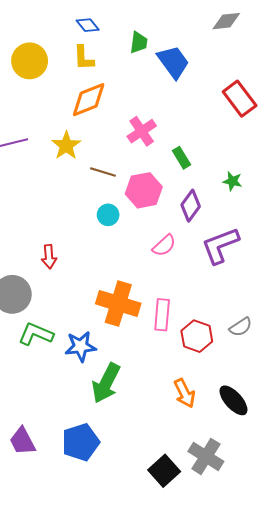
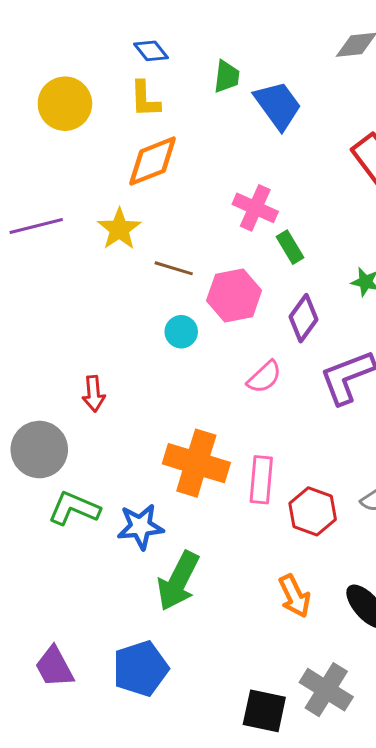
pink cross: (142, 131) -> (255, 208), moved, turned -32
black square: (164, 471) -> (264, 711), turned -36

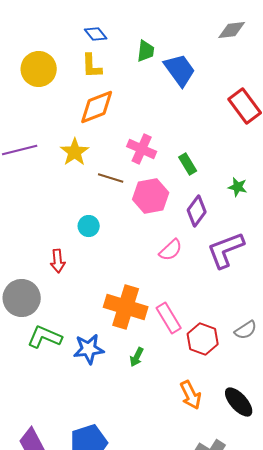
pink cross: (255, 208) -> (142, 149), moved
cyan circle: (181, 332) -> (89, 226), moved
pink rectangle: (261, 480) -> (169, 318), turned -36
green arrow: (178, 581) -> (137, 357), moved, size x0.5

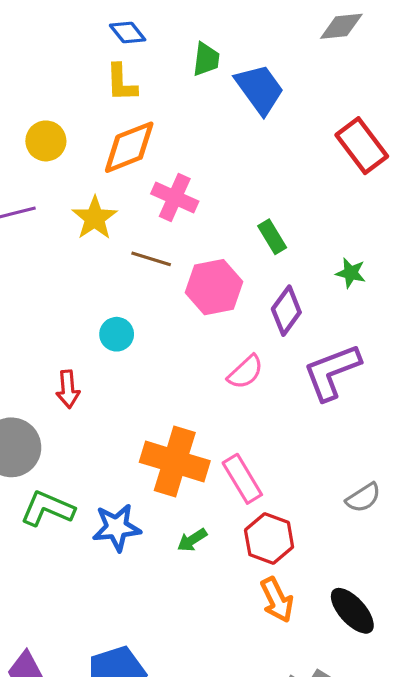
yellow circle: (39, 69) -> (46, 141), moved, size x0.7
pink cross: (142, 149) -> (175, 197), moved
red hexagon: (203, 339) -> (269, 538), moved
green arrow: (137, 357) -> (192, 540), turned 30

